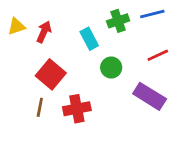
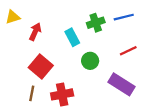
yellow triangle: (16, 26) -> (13, 17), moved

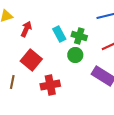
green cross: (96, 23) -> (79, 36), moved, turned 35
brown line: (32, 93) -> (12, 82), moved

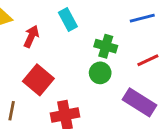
cyan rectangle: (59, 34) -> (68, 20), moved

